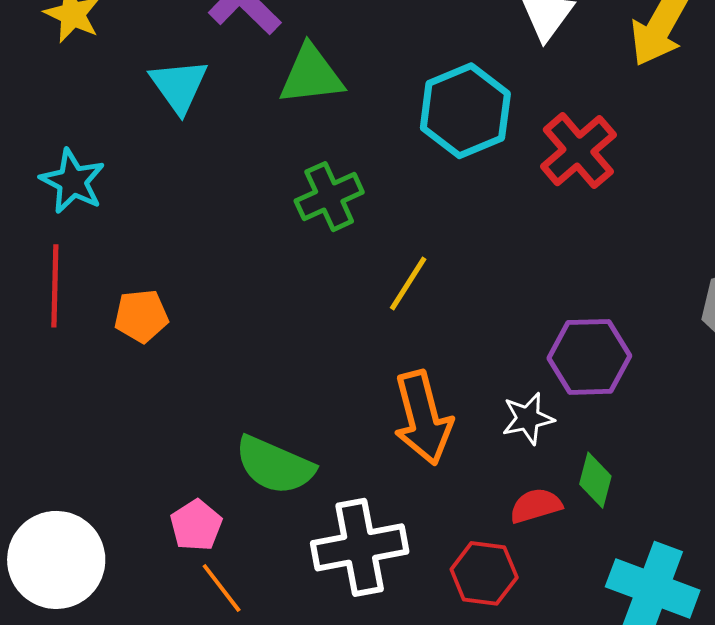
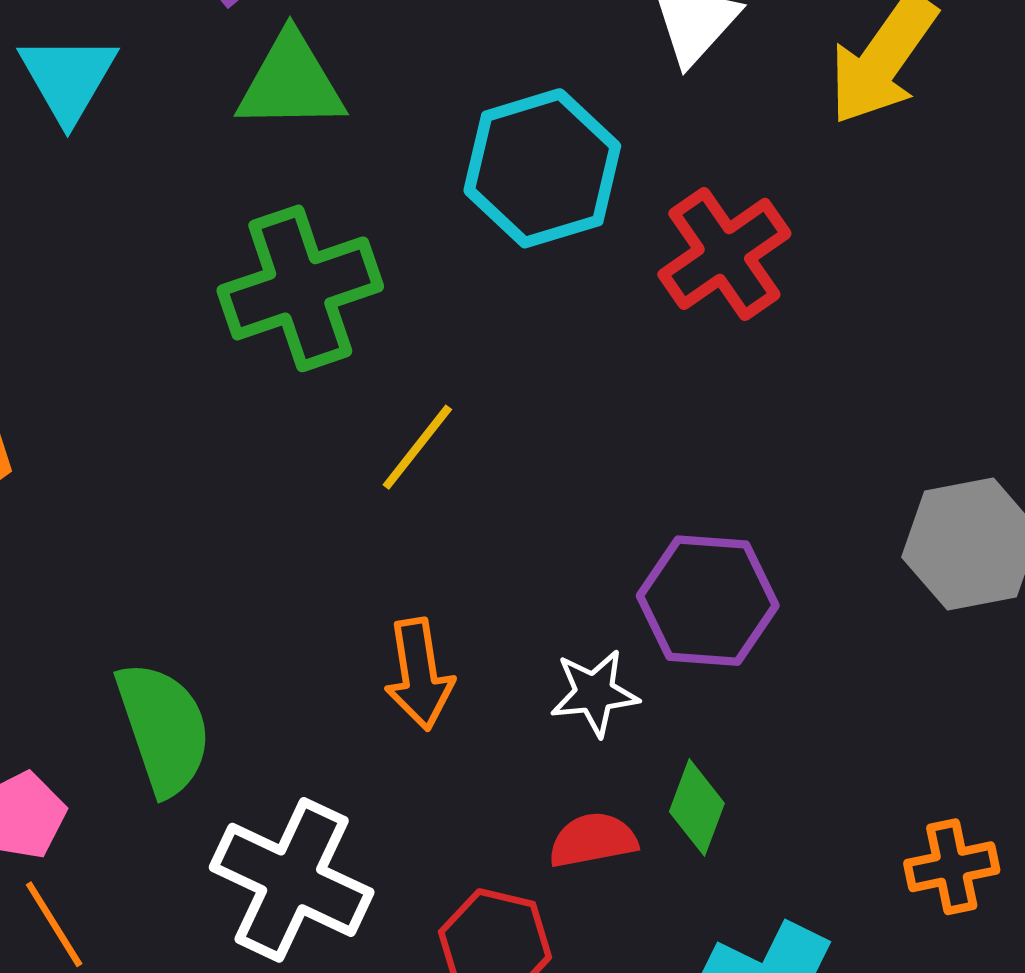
green cross: (329, 197) -> (300, 288), size x1.4
orange arrow: (423, 418) -> (419, 674), size x0.7
green semicircle: (275, 465) -> (163, 728), turned -138
white cross: (360, 547) -> (292, 880), turned 30

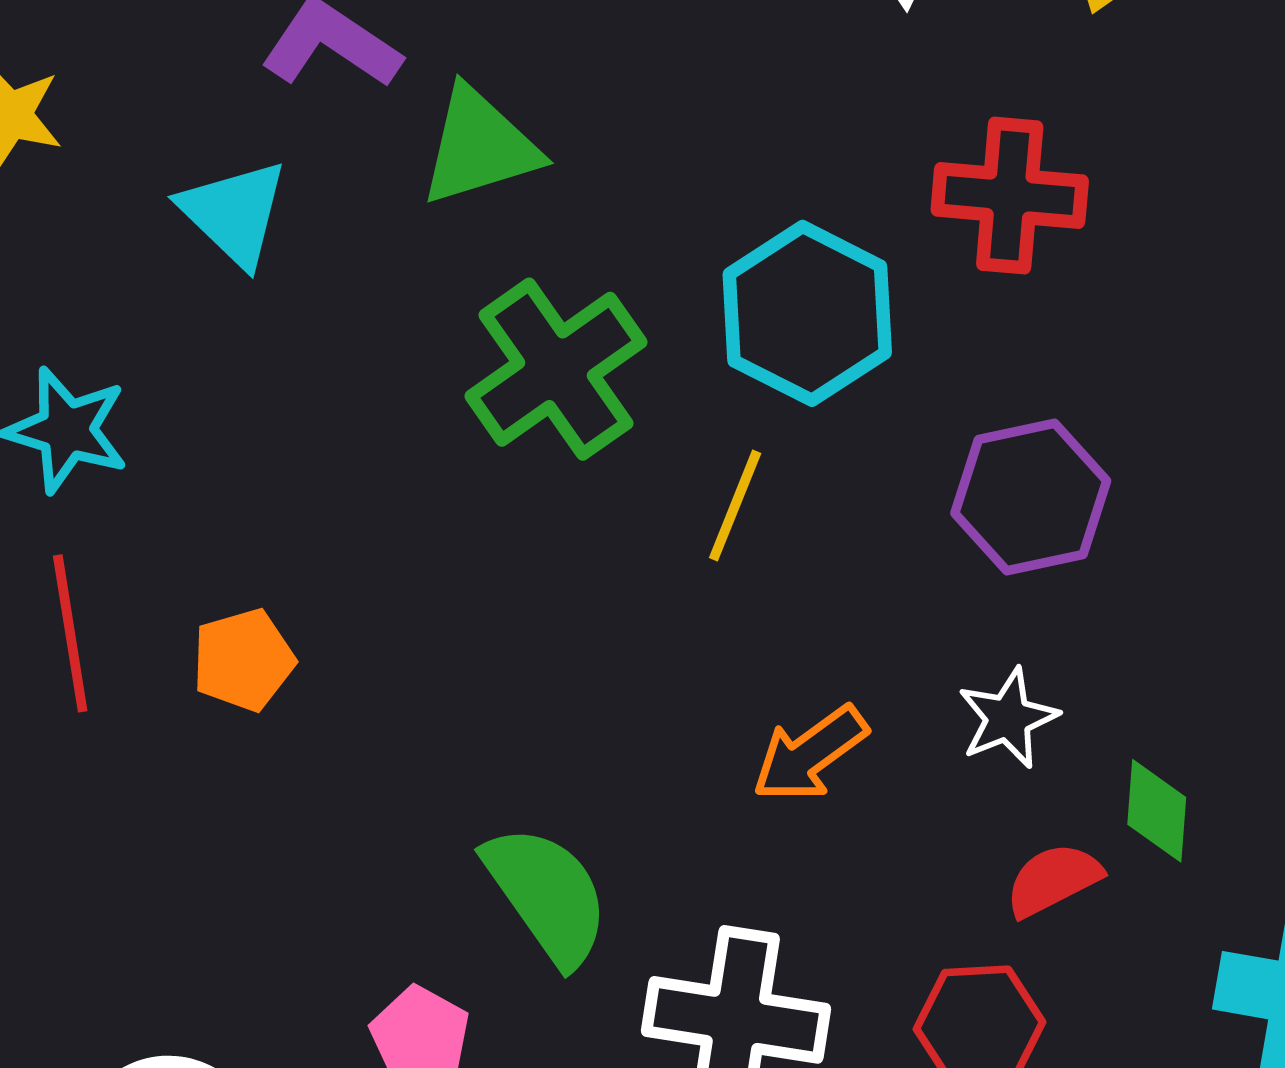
cyan hexagon: (542, 168) -> (807, 313), moved
red cross: (724, 254) -> (1010, 196), turned -34
purple hexagon: (708, 601) -> (1031, 497), moved
orange arrow: (419, 674) -> (810, 754), turned 79

